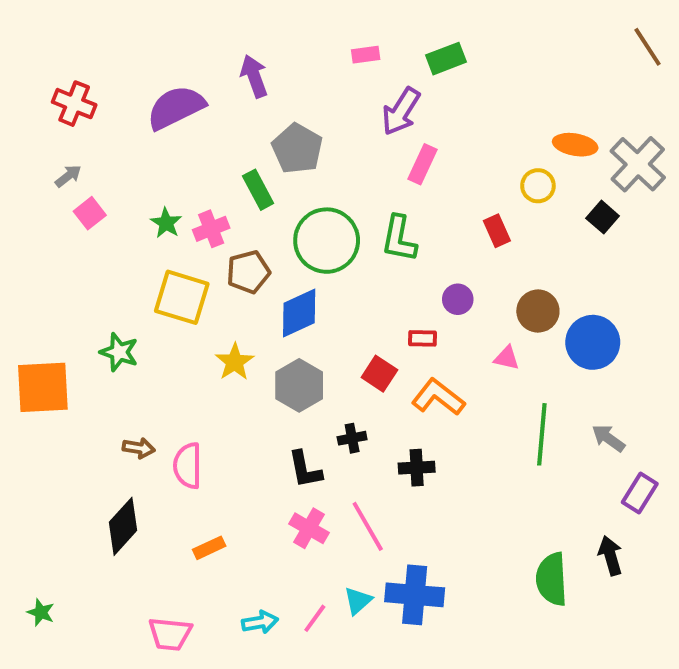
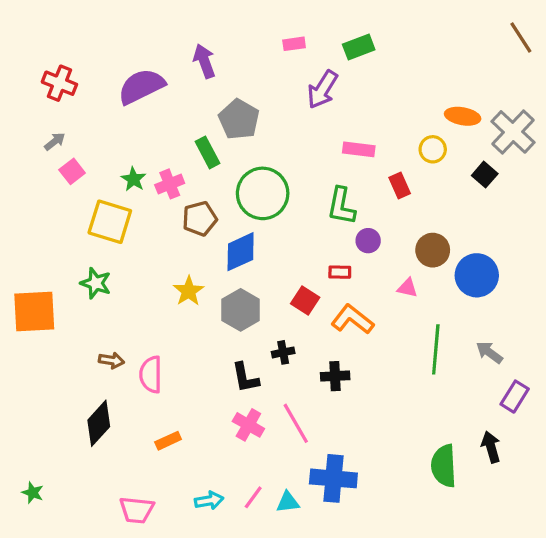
pink rectangle: (422, 164) -> (359, 149), moved, turned 72
green L-shape: (399, 239) -> (341, 206), moved
yellow square: (182, 297) -> (110, 222), moved
cyan triangle: (358, 601) -> (288, 502), moved, turned 35

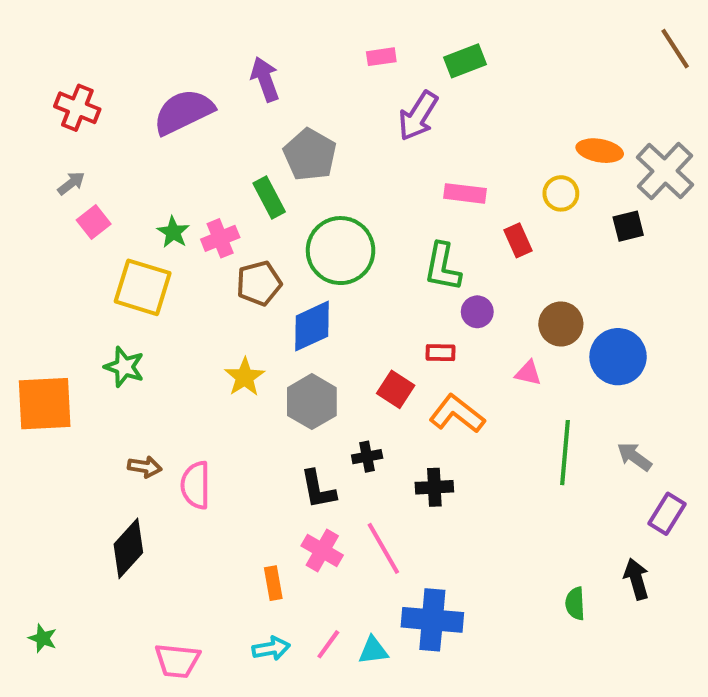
black square: (485, 175) -> (628, 226), turned 35
orange rectangle: (168, 441) -> (273, 583), moved, turned -75
green semicircle: (444, 466) -> (575, 604), size x0.6

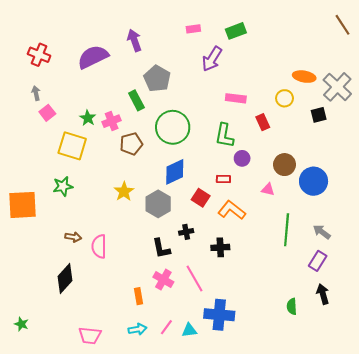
gray arrow: (71, 183) -> (36, 93), turned -64
blue diamond: (312, 326) -> (175, 172), moved
green star: (124, 367) -> (63, 186), turned -30
purple rectangle: (667, 514) -> (318, 261), moved

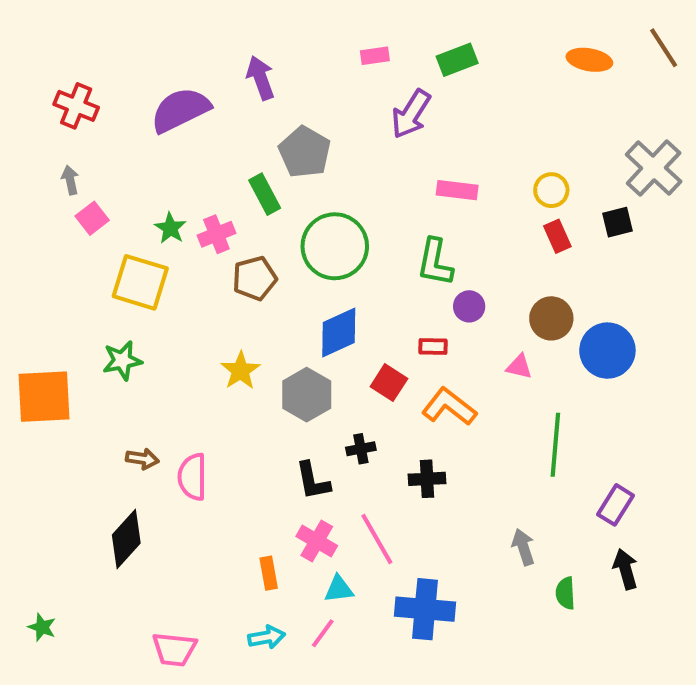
orange ellipse: (304, 77) -> (589, 60), moved
red rectangle: (263, 122) -> (557, 236), moved
gray arrow: (322, 232) -> (523, 547), moved, turned 36
cyan triangle: (189, 330) -> (339, 589), moved

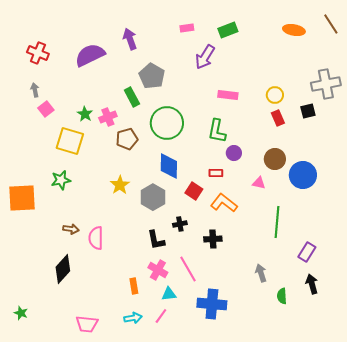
gray cross: (654, 168) -> (326, 84), turned 36
blue diamond: (339, 332) -> (169, 166), turned -64

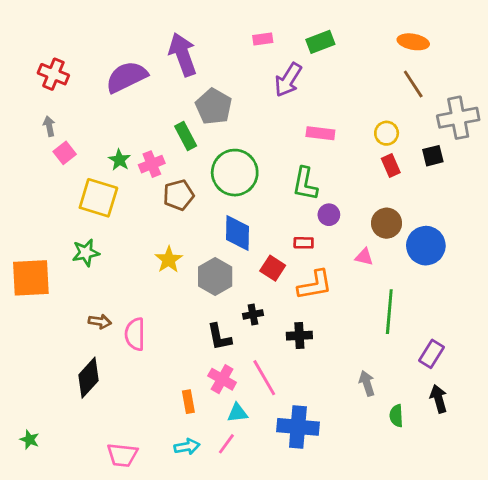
brown line: (331, 24) -> (413, 84), moved
purple arrow: (130, 39) -> (183, 54), size x1.4
orange L-shape: (224, 203) -> (315, 285), turned 132

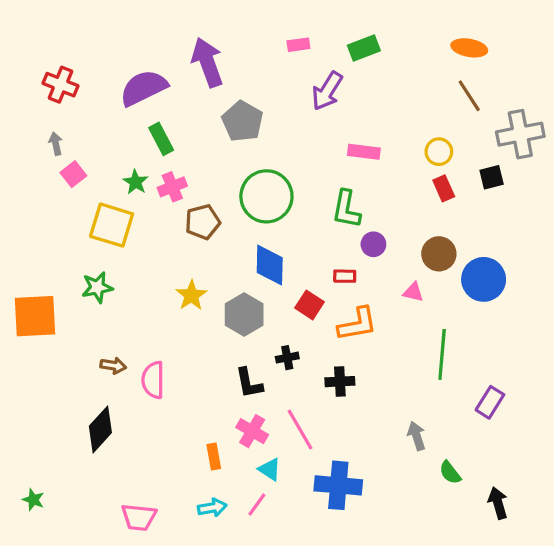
green rectangle: (186, 136) -> (161, 139), moved
black arrow: (439, 399) -> (498, 503), moved
cyan triangle: (238, 413) -> (270, 469), turned 40
green semicircle: (396, 416) -> (450, 473), turned -35

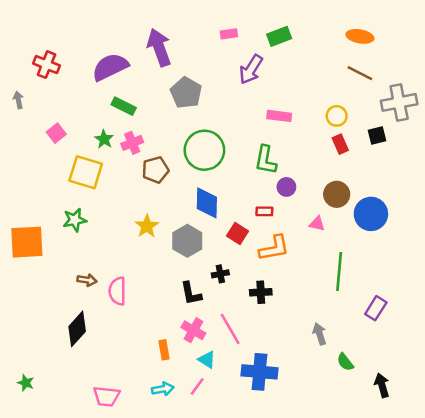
brown line: (469, 96) -> (360, 73), turned -30
green rectangle: (161, 139) -> (124, 106), turned -35
gray arrow: (56, 144) -> (18, 100), moved

